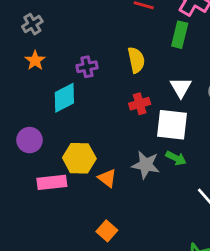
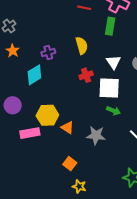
gray star: (146, 165) -> (96, 135), moved

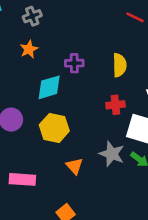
yellow hexagon: (47, 115) -> (54, 128), moved
pink rectangle: (30, 133) -> (22, 179), moved
gray star: (96, 135) -> (112, 154), moved

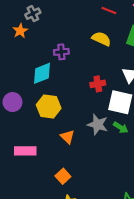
gray cross: (32, 16) -> (33, 14), moved
orange star: (29, 49) -> (20, 31), moved
yellow semicircle: (119, 65) -> (101, 39), moved, turned -60

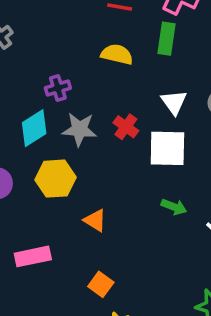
red cross: (98, 84) -> (126, 127), turned -32
gray star: (98, 125) -> (79, 129), moved
green arrow: (121, 127) -> (174, 207), moved

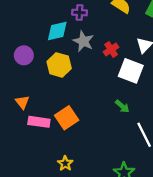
orange triangle: (95, 220) -> (22, 102), moved
pink rectangle: (33, 256) -> (39, 122), moved
orange square: (101, 284) -> (67, 118), moved, size x1.5

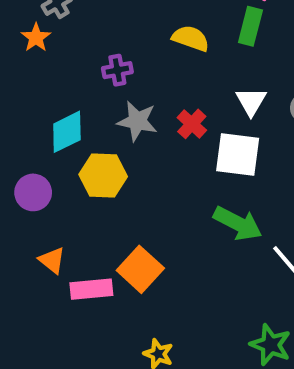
cyan diamond: (57, 31) -> (67, 132), moved
purple circle: (24, 55) -> (33, 192), moved
green arrow: (122, 106) -> (238, 223), size x1.6

